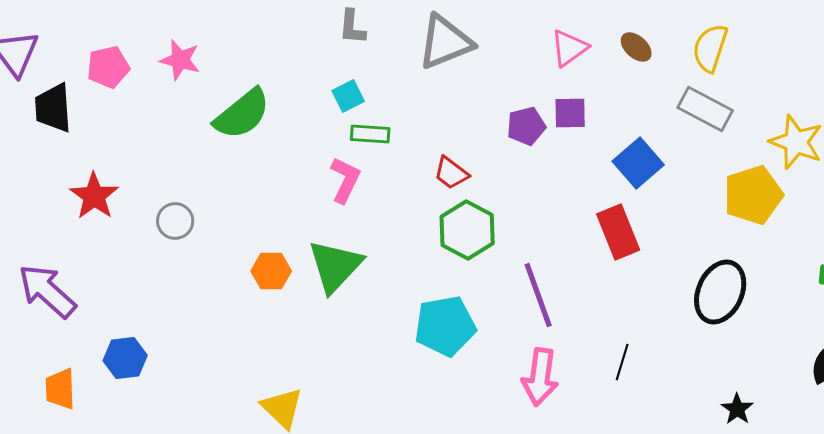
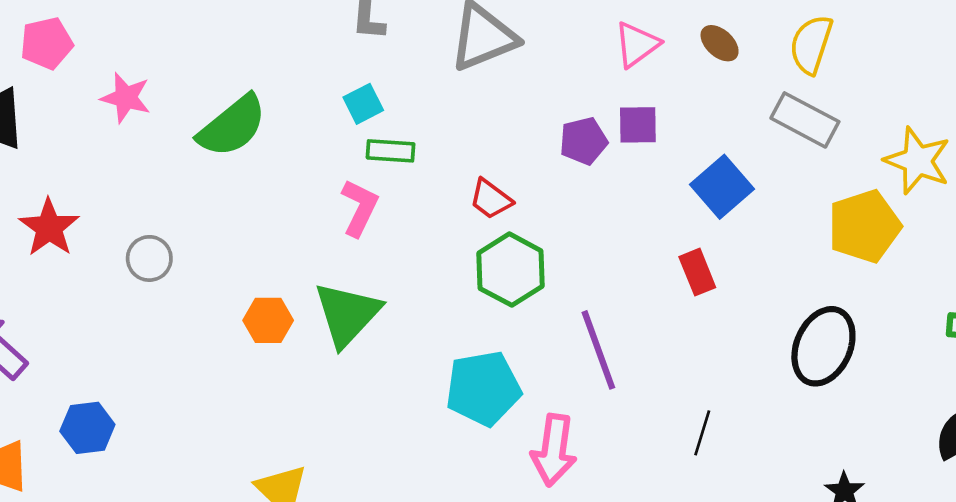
pink star: (180, 60) -> (126, 98), moved
pink pentagon: (108, 67) -> (47, 43), moved
red rectangle: (618, 232) -> (697, 272), size x0.7
pink arrow: (540, 377) -> (554, 450), moved

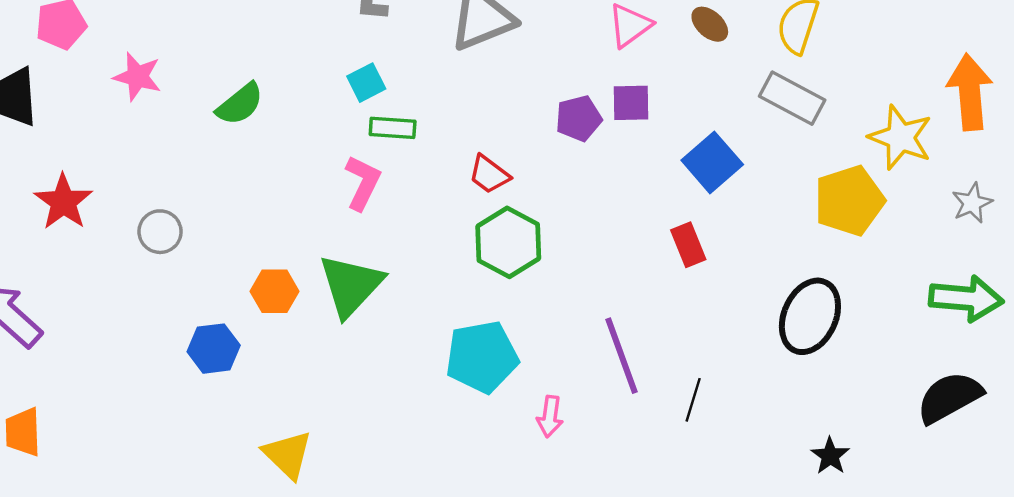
green semicircle: (232, 126) -> (240, 104), size x0.7
purple line: (598, 350) -> (622, 356), moved
blue hexagon: (87, 428) -> (214, 349), moved
pink arrow: (554, 450) -> (550, 416), size x0.6

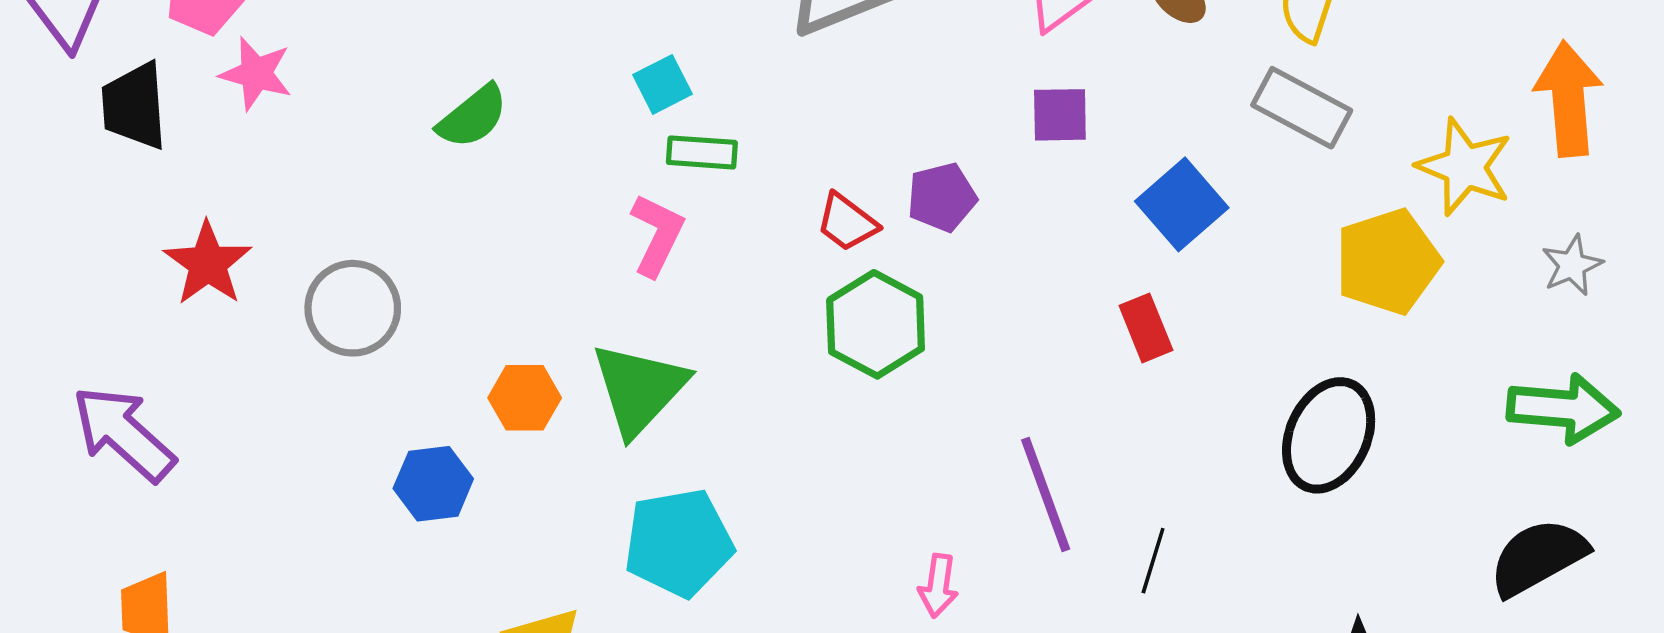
pink star: (137, 77) -> (256, 74), moved
purple pentagon: (579, 118) -> (942, 197), moved
gray circle: (160, 232) -> (353, 308), size x1.4
cyan pentagon: (482, 357) -> (679, 543), moved

